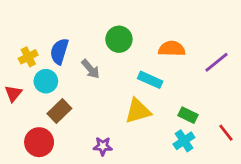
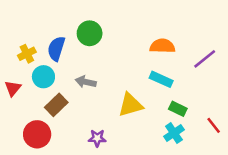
green circle: (119, 39) -> (90, 33), moved
gray arrow: (91, 69) -> (86, 82), moved, turned 144
cyan rectangle: (150, 80) -> (161, 79), moved

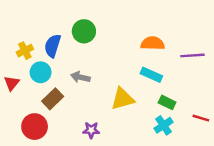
purple line: (205, 59) -> (192, 55), turned 35
red line: (214, 125) -> (201, 118), turned -35

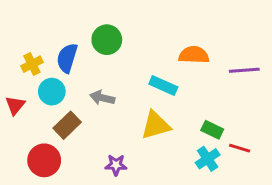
cyan rectangle: (151, 75) -> (163, 85), moved
red line: (201, 118) -> (240, 148), moved

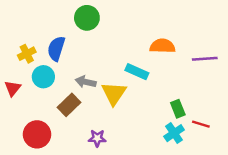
green circle: (107, 40) -> (87, 18), moved
brown rectangle: (67, 125) -> (69, 105), moved
yellow triangle: (156, 125) -> (114, 93), moved, turned -40
green rectangle: (212, 130) -> (178, 109), turned 42

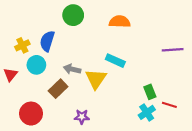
orange semicircle: (163, 46) -> (120, 22), moved

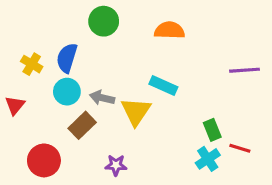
yellow cross: (22, 45) -> (32, 64), turned -32
cyan circle: (36, 65) -> (67, 92), moved

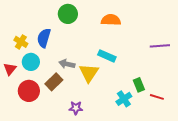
cyan circle: (67, 92) -> (31, 62), moved
cyan cross: (208, 159) -> (124, 99), moved
red circle: (44, 160) -> (29, 91), moved

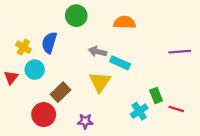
gray arrow: (67, 64) -> (98, 52), moved
red circle: (29, 91) -> (44, 115), moved

